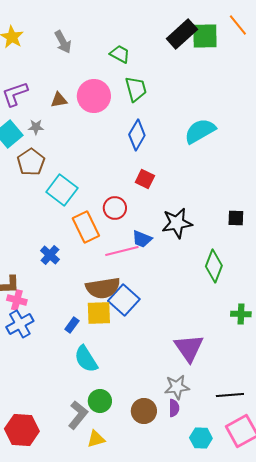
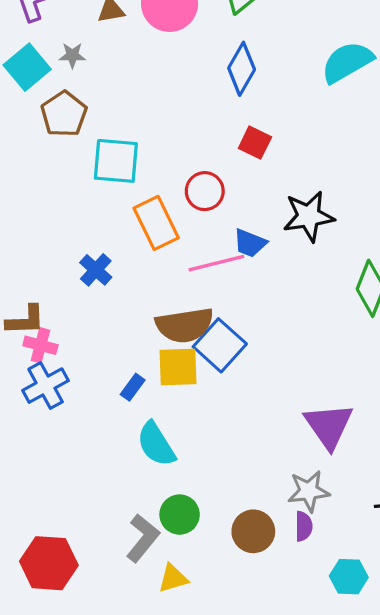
cyan square: (62, 190) -> (116, 161), turned -32

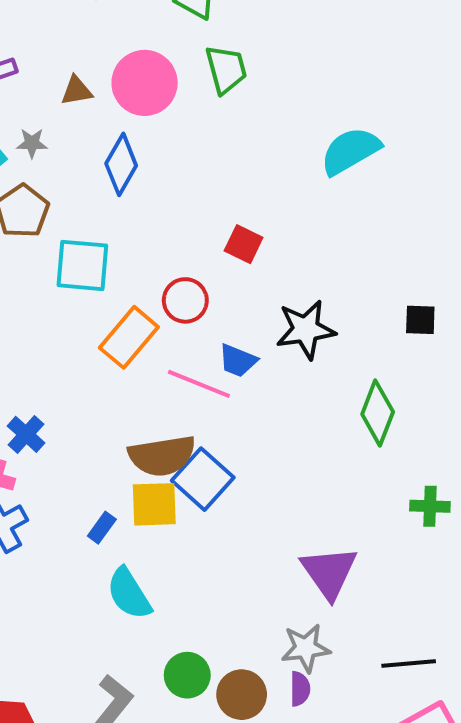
blue diamond: (242, 69) -> (121, 164), moved
orange rectangle: (156, 223) -> (129, 337), turned 66
pink line: (216, 263) -> (199, 384), turned 36
blue cross: (96, 270) -> (26, 434), moved
green circle: (180, 515) -> (187, 675), moved

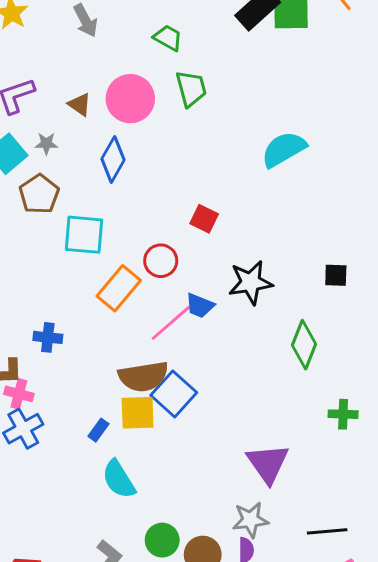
brown triangle: (77, 91) -> (80, 104), turned 45
pink line: (199, 384) -> (171, 323), turned -63
blue cross: (26, 434) -> (48, 337), moved, turned -36

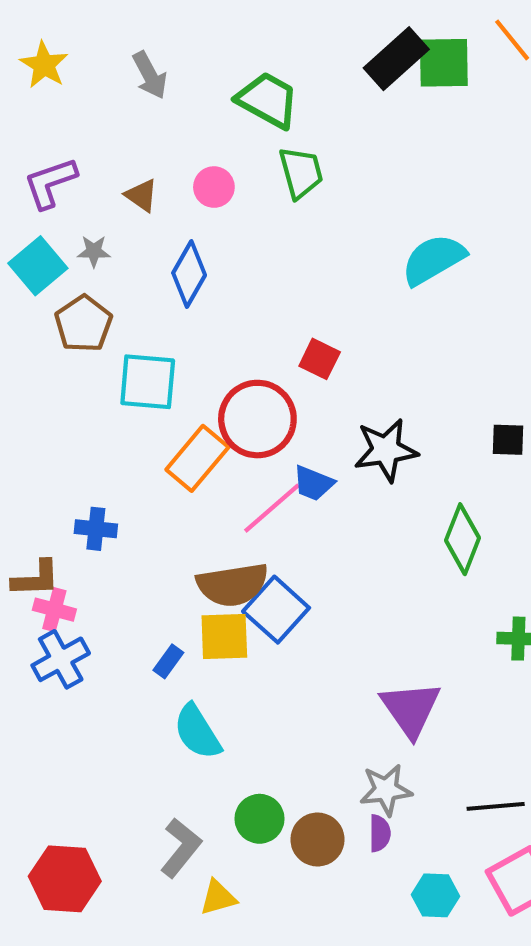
green trapezoid: (168, 38) -> (268, 100), size x1.5
pink circle: (130, 99) -> (214, 187), size x0.6
red circle: (161, 261) -> (257, 419), size x1.6

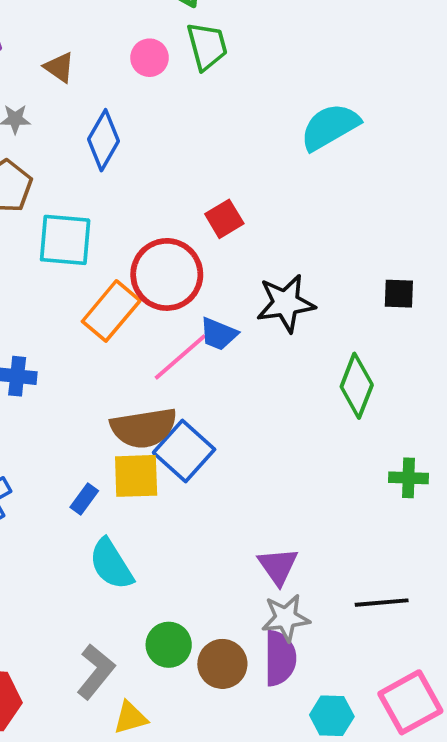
pink circle: (214, 187) -> (150, 58), moved
red square: (320, 359) -> (224, 219), turned 33
purple triangle: (411, 709) -> (278, 566), moved, size x0.7
black line: (496, 806) -> (382, 603), moved
purple semicircle: (380, 833) -> (280, 658), size x1.6

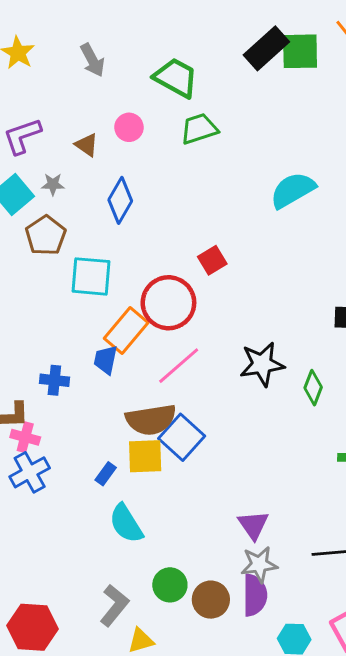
green trapezoid: (207, 46) -> (199, 129), turned -93
pink circle: (150, 58) -> (129, 127), moved
black star: (286, 303) -> (262, 364), moved
blue trapezoid: (219, 334) -> (106, 360), moved, turned 80
green diamond: (357, 386) -> (313, 388), size x0.7

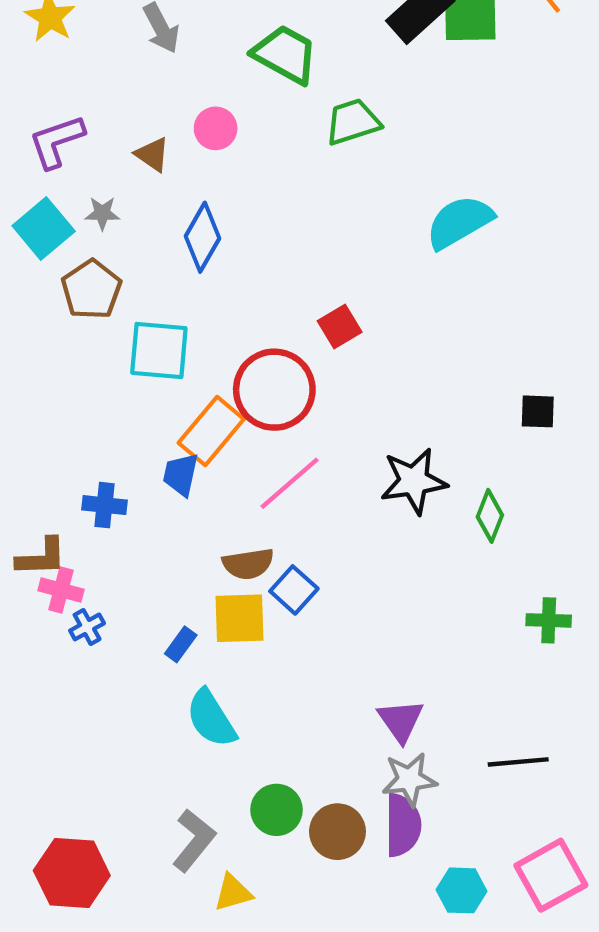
green trapezoid: (199, 129) -> (353, 122), moved
brown semicircle: (151, 420) -> (248, 564), size x0.7
blue square: (182, 437) -> (294, 590), size x0.7
blue cross: (30, 472) -> (87, 627), moved, size x0.6

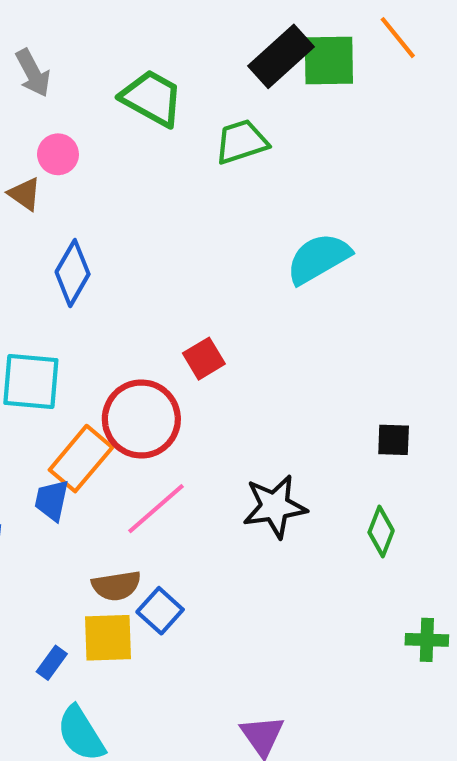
green trapezoid: (353, 122) -> (241, 142), moved
pink circle: (216, 128) -> (58, 154), moved
green diamond: (490, 516) -> (381, 532), moved
green cross: (549, 620) -> (427, 640), moved

